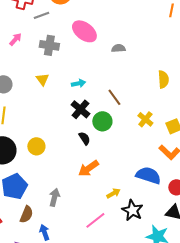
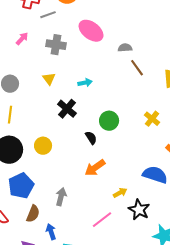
brown line: (114, 97) -> (137, 68), moved
black cross: (80, 109) -> (67, 109), moved

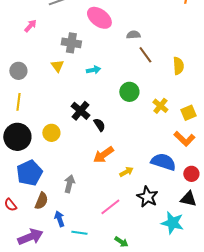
gray cross: (56, 45) -> (71, 43), moved
black cross: (67, 109) -> (80, 111), moved
green circle: (109, 121) -> (129, 92), moved
yellow arrow: (120, 193) -> (126, 172), moved

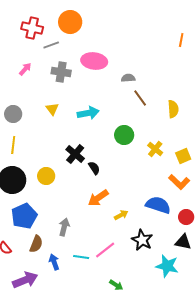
pink ellipse: (99, 18) -> (94, 61), turned -30
gray cross: (71, 43) -> (61, 72), moved
cyan arrow: (93, 70) -> (88, 113), size x1.5
cyan line: (79, 233) -> (81, 257), moved

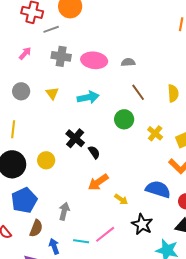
pink ellipse: (94, 61) -> (94, 60), moved
brown line: (140, 98) -> (138, 92), moved
gray circle: (13, 114) -> (21, 91), moved
yellow arrow: (121, 215) -> (121, 199), turned 64

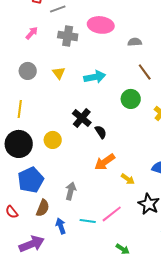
pink ellipse: (94, 60) -> (101, 25), moved

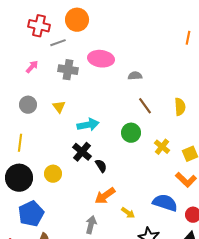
cyan arrow: (95, 77) -> (88, 125), moved
gray arrow: (71, 191) -> (91, 225), moved

